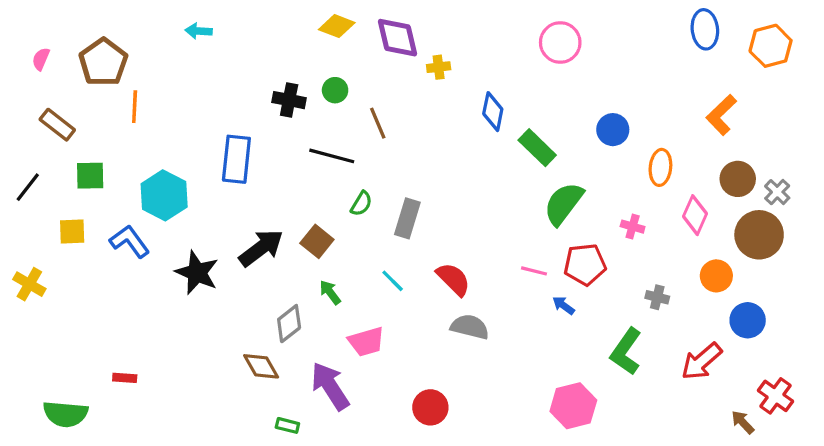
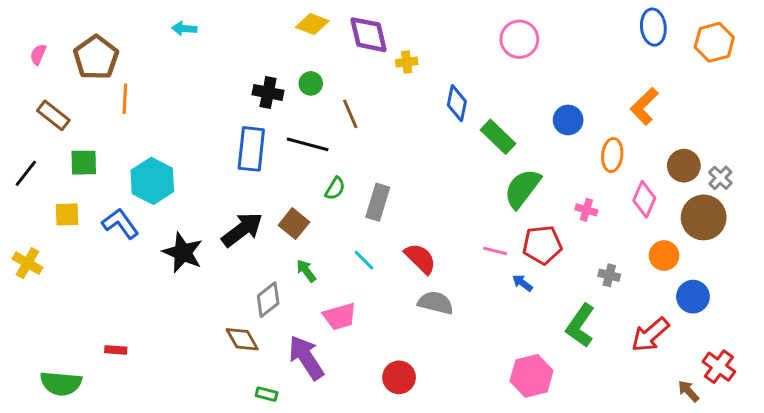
orange L-shape: (721, 115) -> (644, 106), moved
blue rectangle: (236, 159) -> (251, 149), moved

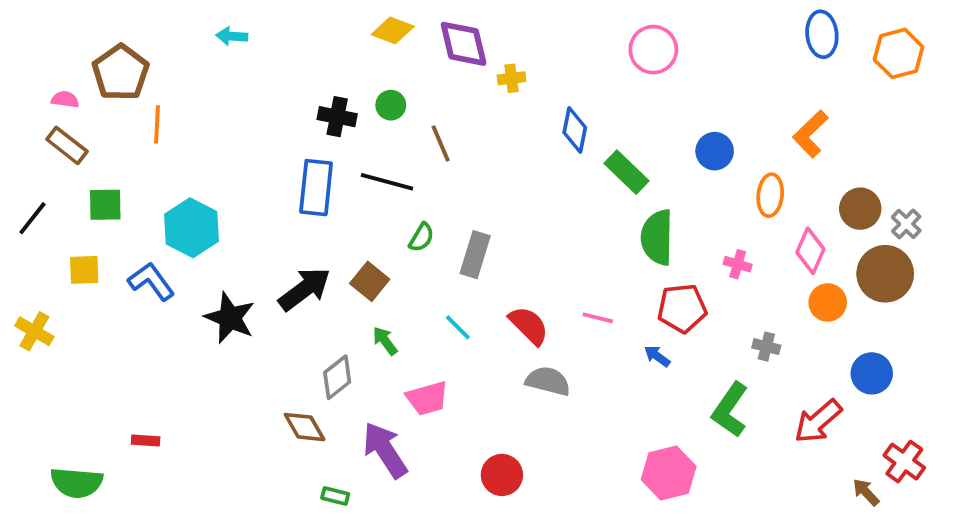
pink semicircle: (38, 54) -> (65, 99), moved, turned 75
green semicircle: (522, 188) -> (657, 237), turned -36
pink line: (495, 251) -> (598, 318), moved
orange circle: (664, 256) -> (828, 302), moved

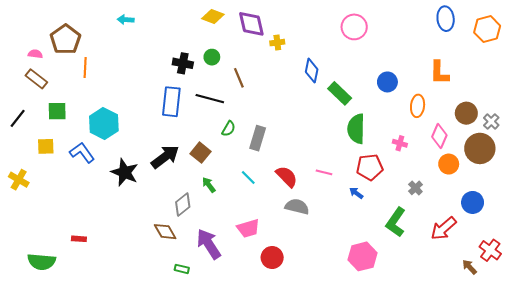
orange L-shape: (810, 134) -> (439, 73), turned -45
gray cross: (766, 347) -> (415, 188), turned 32
pink trapezoid: (427, 398) -> (248, 228), moved

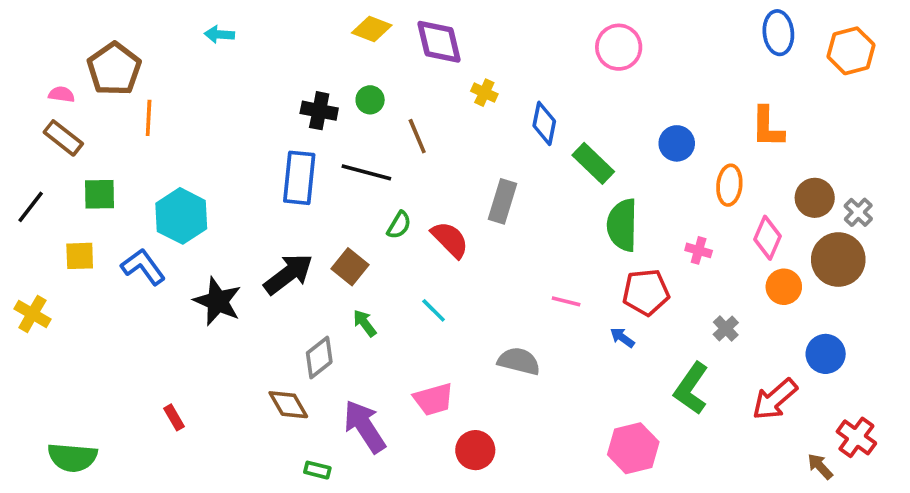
yellow cross: (277, 43) -> (484, 93), moved, turned 32
gray rectangle: (258, 138) -> (503, 201), moved
red semicircle: (287, 176) -> (450, 240), moved
red rectangle: (79, 239) -> (174, 417), moved, turned 56

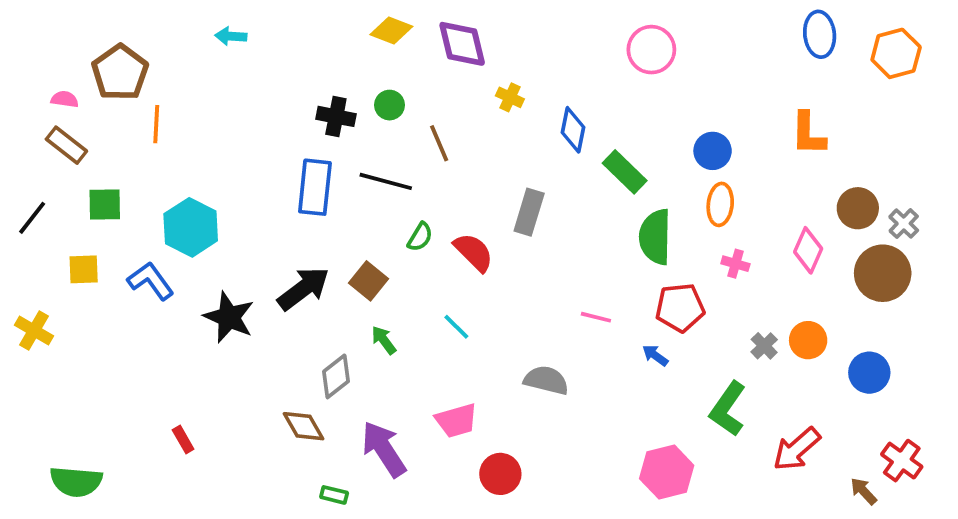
orange ellipse: (729, 185) -> (720, 204), moved
orange circle: (784, 287) -> (808, 340), moved
red arrow: (775, 399) -> (797, 449), moved

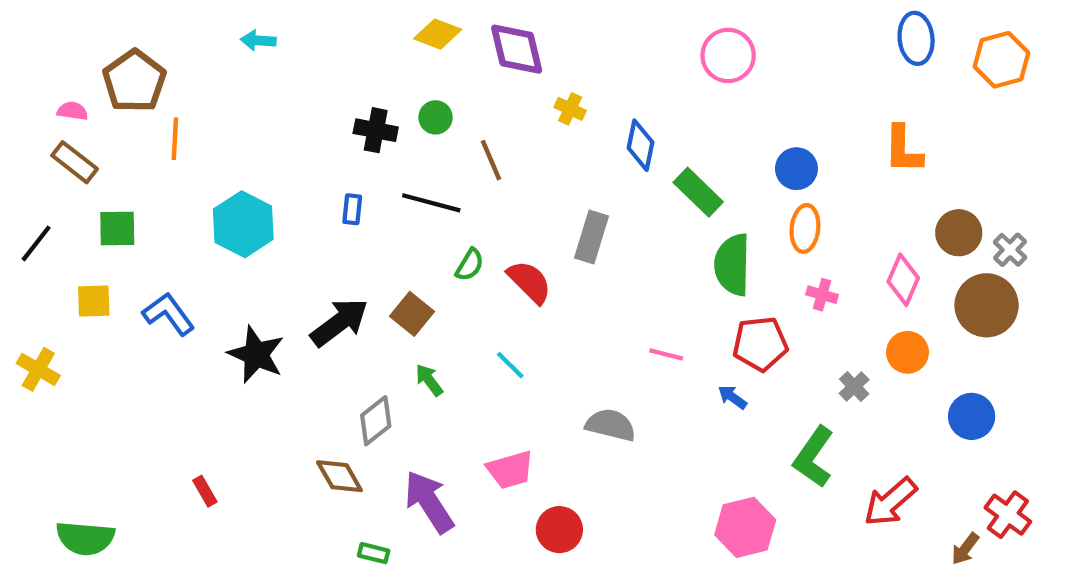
blue rectangle: (315, 187) -> (352, 209), size x0.5
cyan hexagon: (191, 227) -> (243, 224), moved
orange circle: (808, 340) -> (907, 352), moved
brown arrow: (864, 491) -> (965, 549), turned -100

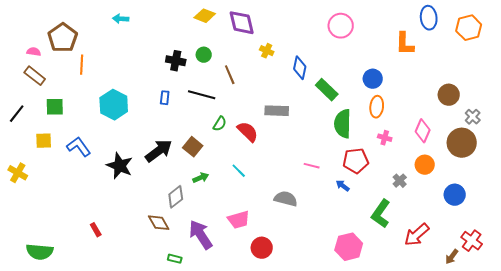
orange L-shape: (903, 149) -> (405, 44), moved
brown circle: (959, 233) -> (449, 95), moved
gray rectangle: (591, 237) -> (277, 111), turned 75
green arrow: (429, 380) -> (201, 178), turned 105

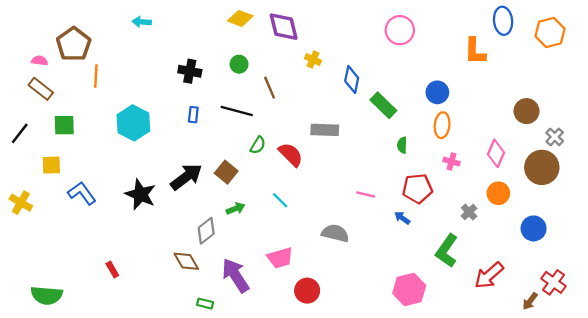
black cross: (176, 61) -> (190, 71), moved
green semicircle: (343, 124) -> (402, 145), size x0.5
blue L-shape: (79, 147) -> (82, 193), moved

